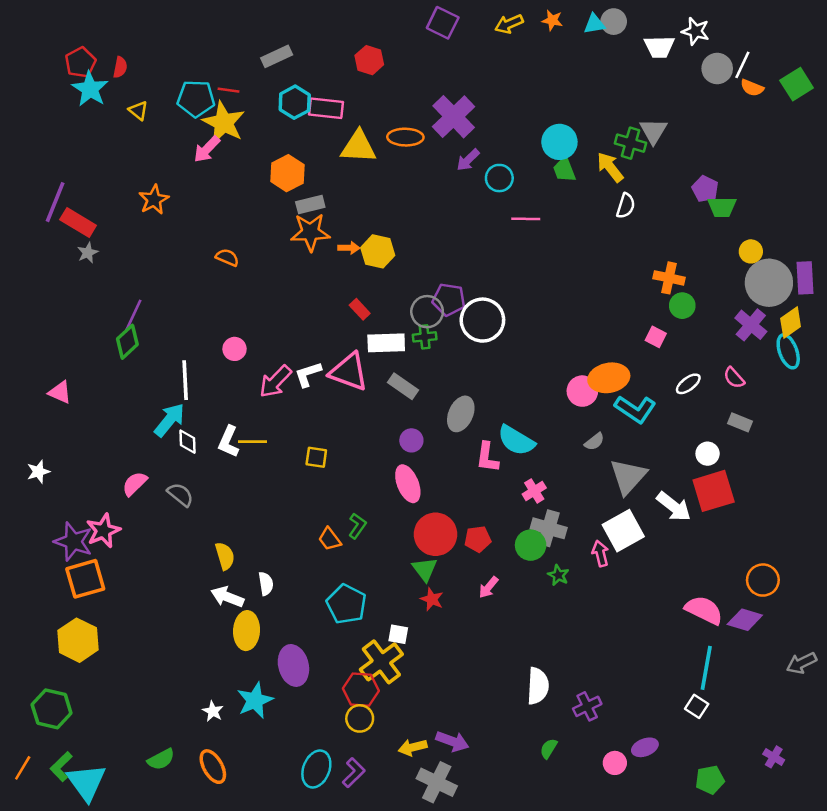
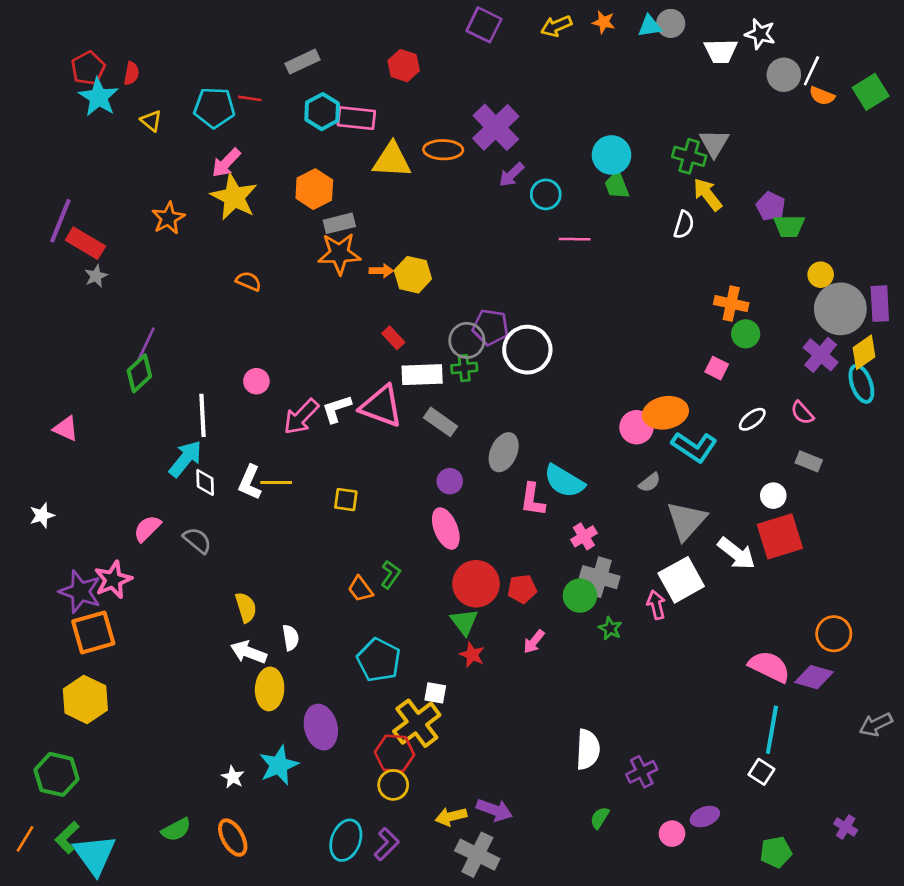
yellow star: (224, 123) -> (234, 197), moved
yellow arrow: (610, 167) -> (708, 194), moved

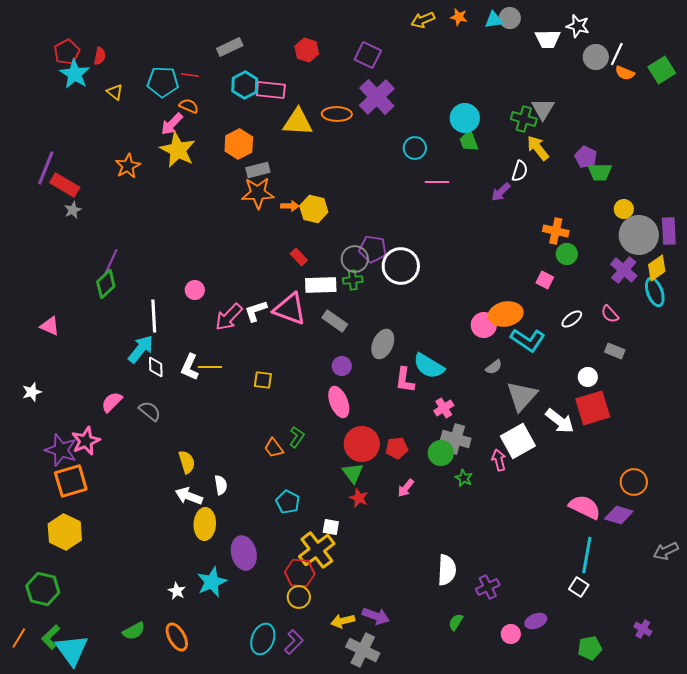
purple square: (484, 25) -> (368, 55), moved
purple arrow: (512, 175) -> (501, 192), moved
orange semicircle: (249, 281) -> (189, 106), moved
cyan pentagon: (379, 660) -> (288, 502), size x0.7

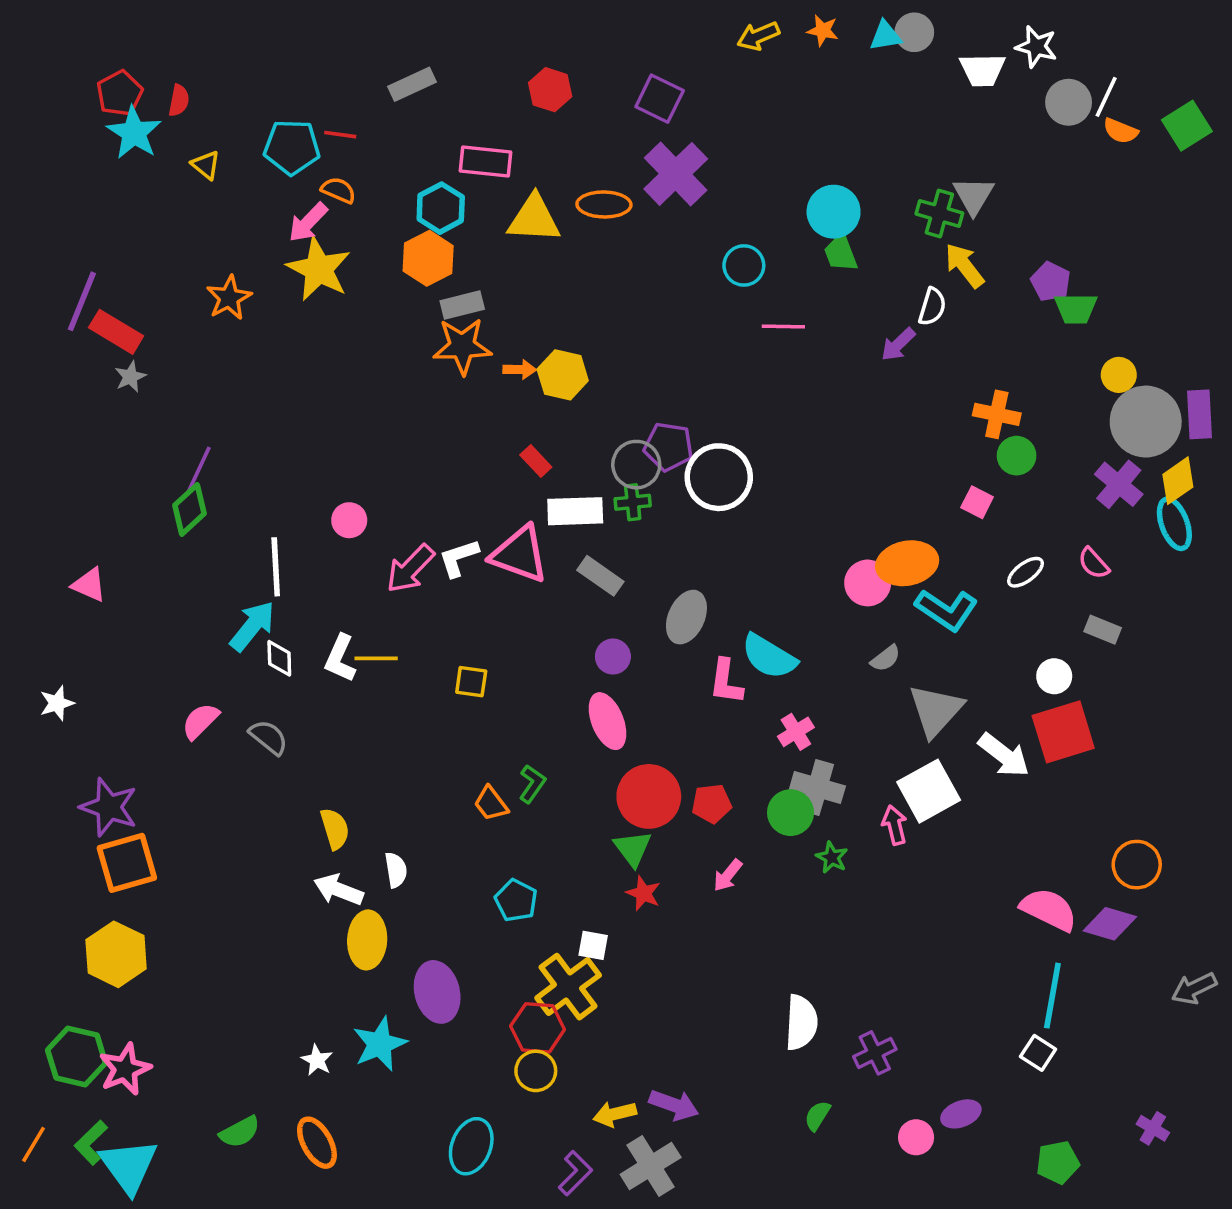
cyan hexagon: (245, 85) -> (441, 208), moved
pink star: (86, 441) -> (125, 1069), moved
purple L-shape: (294, 642) -> (575, 1173), moved
gray cross: (363, 650) -> (651, 1166), turned 32

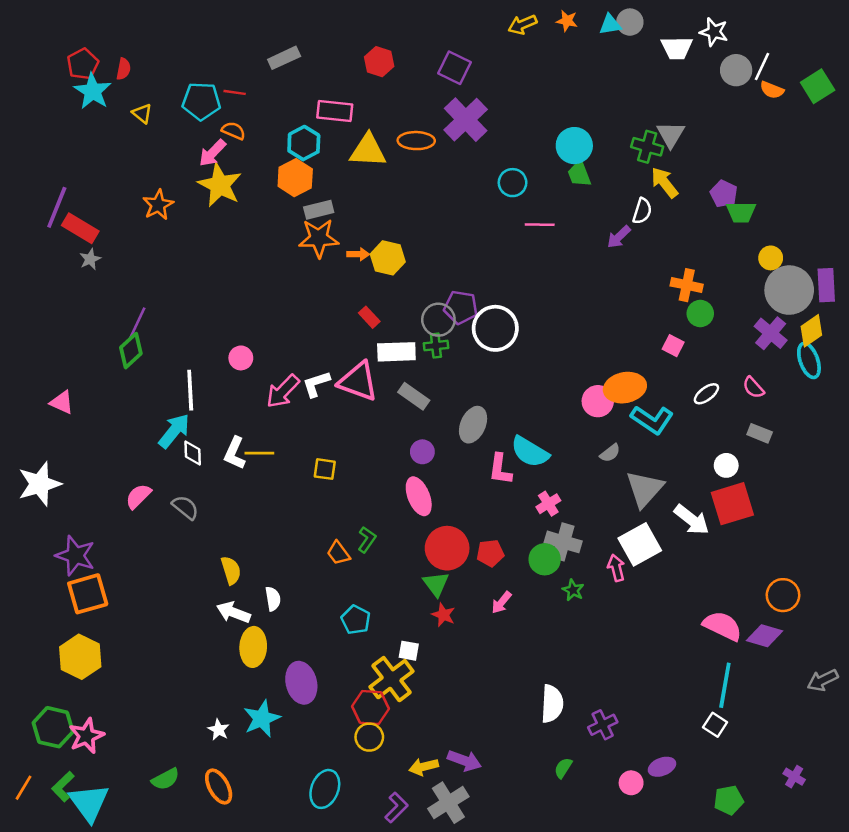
white star: (57, 703) -> (40, 484), size x1.8

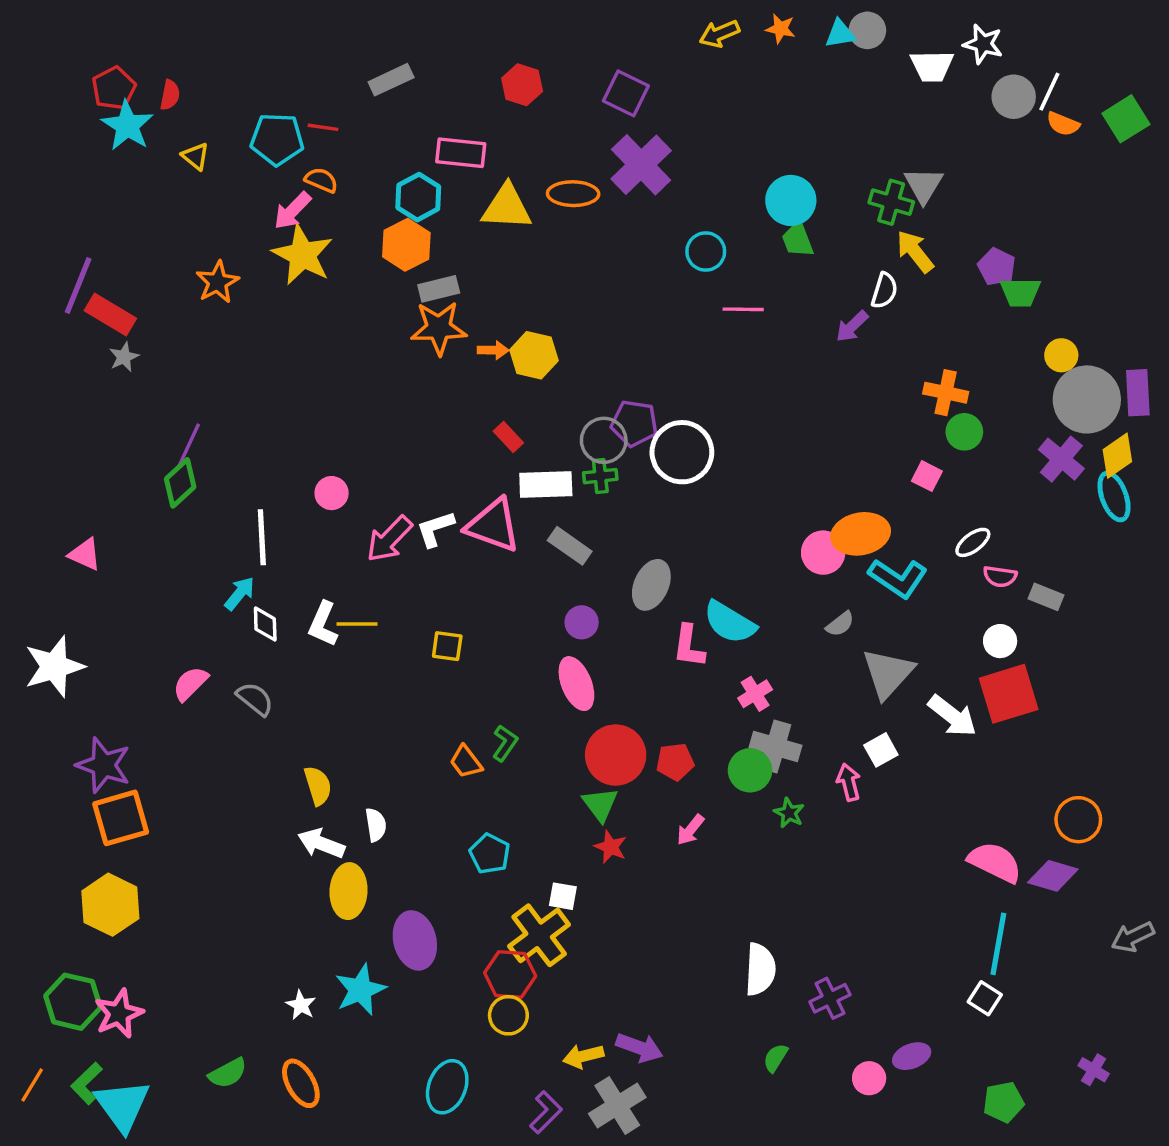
pink semicircle: (753, 388) -> (1000, 576), moved, turned -40
cyan arrow: (174, 431) -> (240, 593), size x0.7
white square: (640, 544) -> (881, 750), size x0.6

